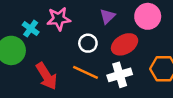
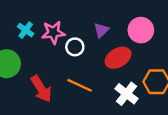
cyan cross: (31, 29) -> (26, 30), moved
white circle: (88, 43) -> (75, 47), moved
white cross: (120, 75) -> (126, 94), moved, turned -35

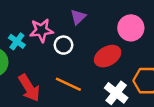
cyan cross: (26, 30) -> (17, 41), moved
purple triangle: (101, 30) -> (78, 17), moved

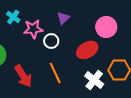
cyan cross: (17, 41) -> (13, 17), moved
orange line: (68, 84) -> (55, 73), turned 40

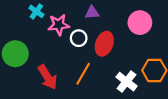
purple triangle: (63, 18) -> (92, 13), turned 40
red ellipse: (87, 50) -> (104, 44), moved, turned -40
orange line: (55, 73) -> (83, 74), turned 55

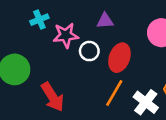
cyan cross: (36, 11) -> (39, 20), turned 32
orange line: (83, 74) -> (114, 93), moved

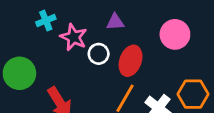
pink star: (66, 35) -> (74, 37), turned 30

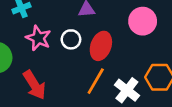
pink star: (74, 37) -> (38, 38), moved

